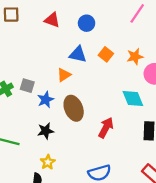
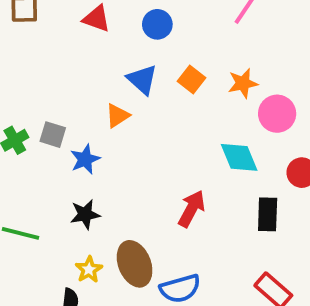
blue triangle: (78, 54) -> (142, 79), turned 30
brown ellipse: (74, 108) -> (135, 264), moved

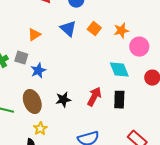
orange triangle: (117, 116) -> (34, 35), moved
black star: (85, 214) -> (63, 100), moved
black rectangle: (268, 214) -> (119, 100), moved
brown ellipse: (135, 264) -> (32, 102), moved

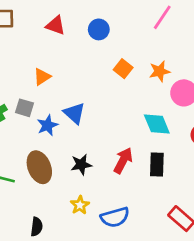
blue triangle: (68, 29) -> (74, 113), moved
yellow star: (40, 129) -> (80, 205), moved

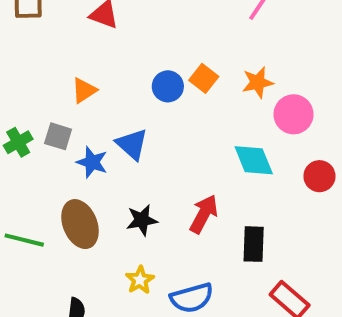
blue circle: (99, 29) -> (168, 86), moved
blue star: (47, 125) -> (92, 162), turned -30
black rectangle: (157, 165) -> (254, 244), moved

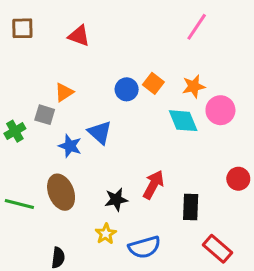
gray square: (58, 136) -> (45, 115), moved
cyan diamond: (254, 160) -> (183, 121), moved
red circle: (319, 176) -> (238, 179), moved
black star: (142, 220) -> (116, 200), moved

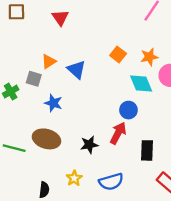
red triangle: (79, 36) -> (60, 18), turned 36
blue circle: (127, 89) -> (128, 110), moved
blue triangle: (100, 133) -> (76, 70), moved
brown ellipse: (61, 192) -> (46, 139), turned -52
yellow star: (106, 234) -> (74, 178), moved

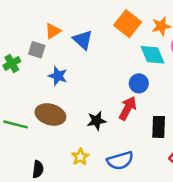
orange square: (118, 55) -> (128, 24), size x1.5
black semicircle: (44, 190) -> (38, 169), moved

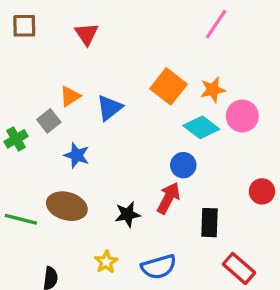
blue triangle: (83, 40) -> (109, 108), turned 40
gray square: (37, 50) -> (49, 121), turned 35
cyan diamond: (152, 55) -> (201, 127), turned -30

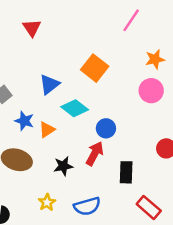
orange star: (213, 90) -> (155, 59), moved
orange triangle: (70, 96) -> (47, 130), moved
cyan diamond: (201, 127) -> (75, 108), moved

